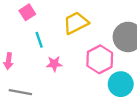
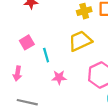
pink square: (27, 12) -> (27, 42), moved

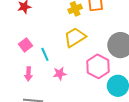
pink arrow: (17, 73) -> (28, 74), moved

